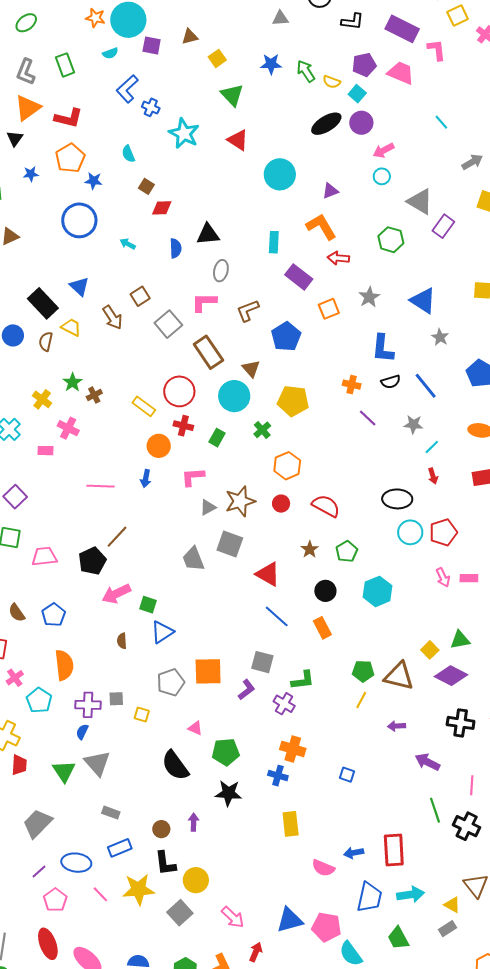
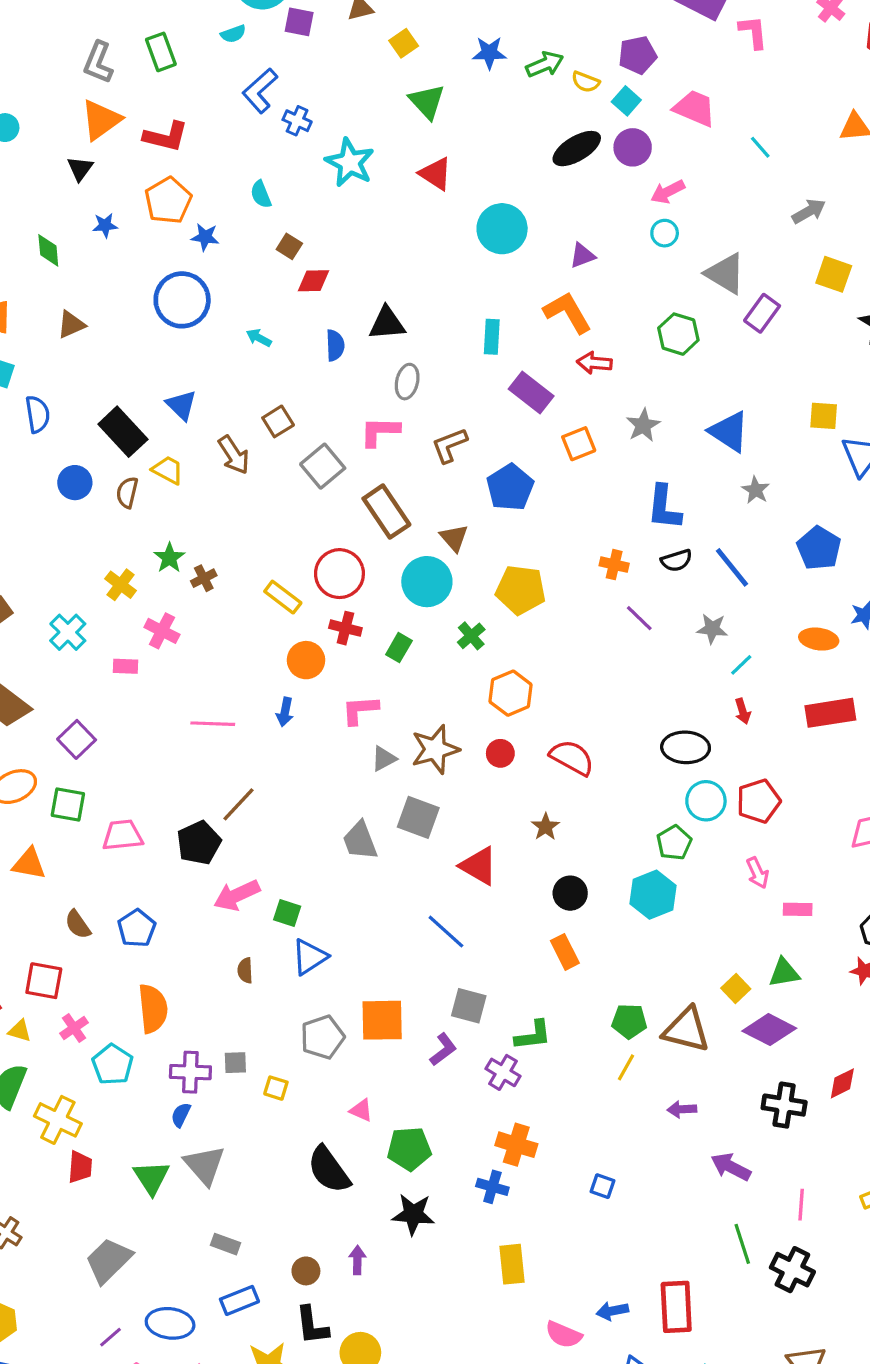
green arrow: (306, 71) -> (545, 64), turned 100
pink trapezoid: (401, 73) -> (695, 108), moved
green pentagon: (347, 551) -> (674, 843), moved
pink rectangle: (469, 578) -> (798, 909), moved
blue line: (277, 616) -> (446, 932), moved

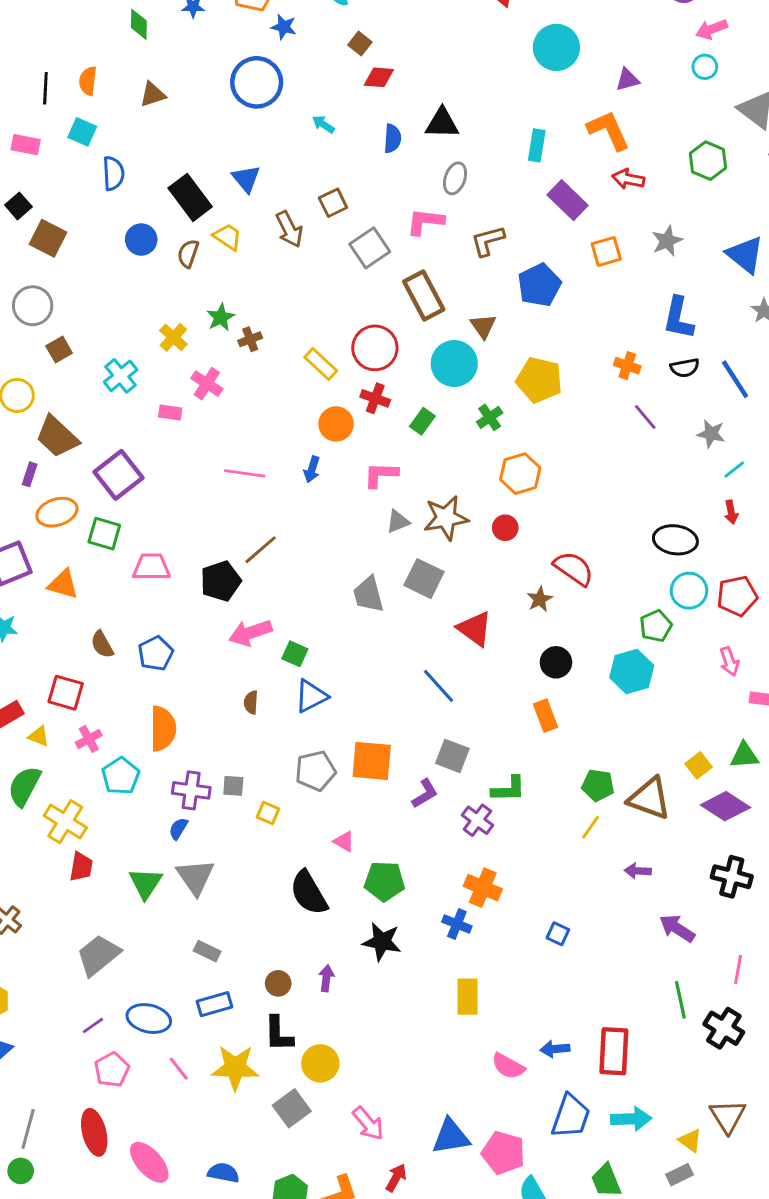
purple square: (77, 739) -> (118, 475), size x1.4
red semicircle: (572, 758) -> (574, 568), moved

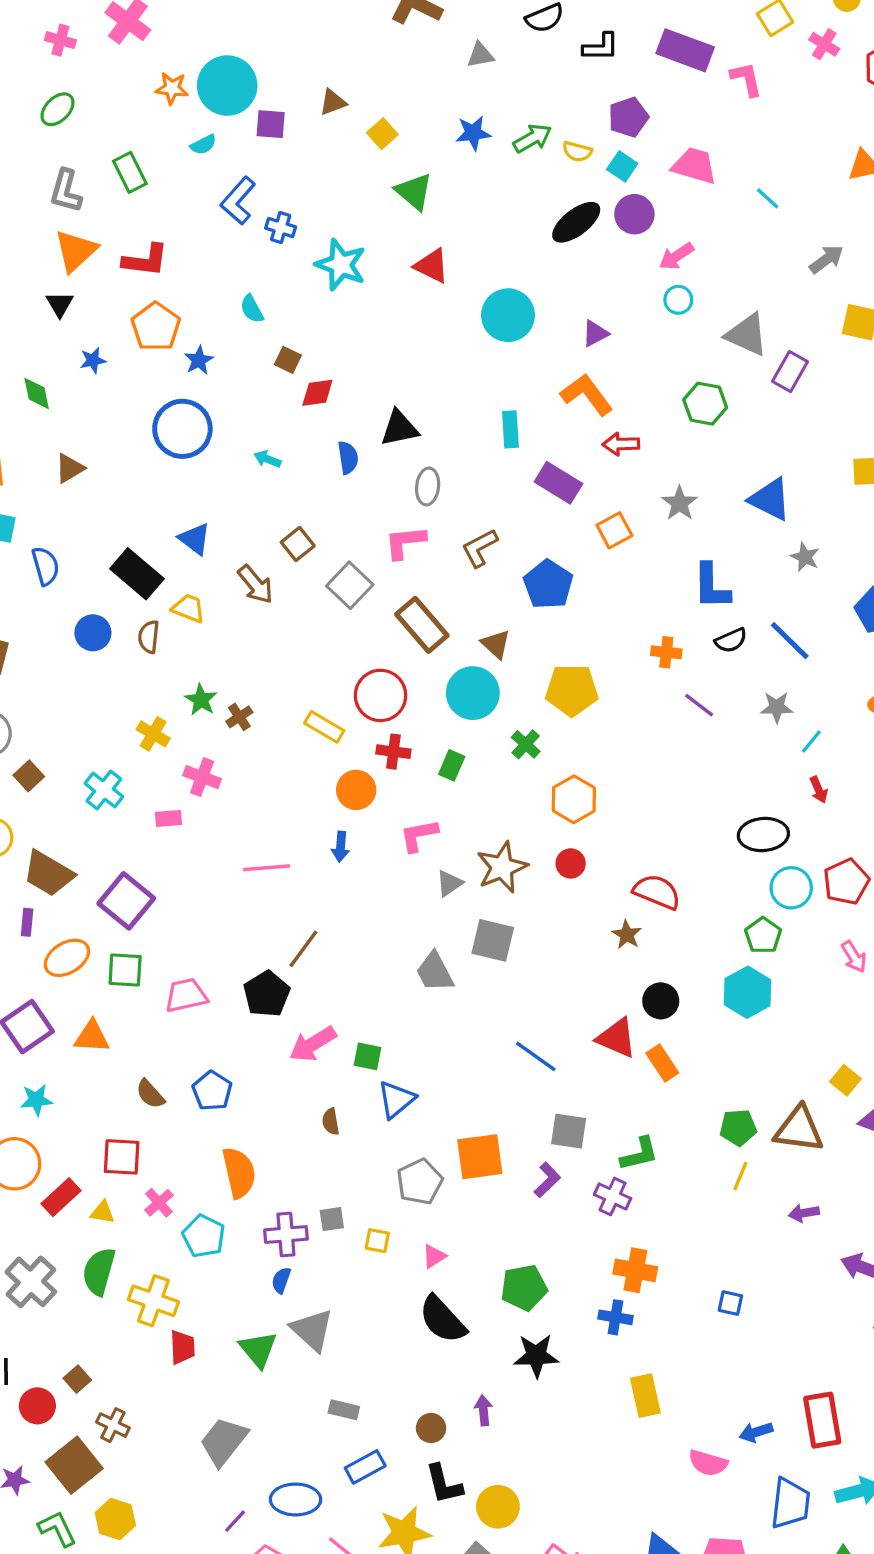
blue star: (284, 27) -> (199, 360), turned -30
red triangle: (475, 629) -> (617, 1038), moved
pink triangle: (344, 841) -> (434, 1256), moved, turned -50

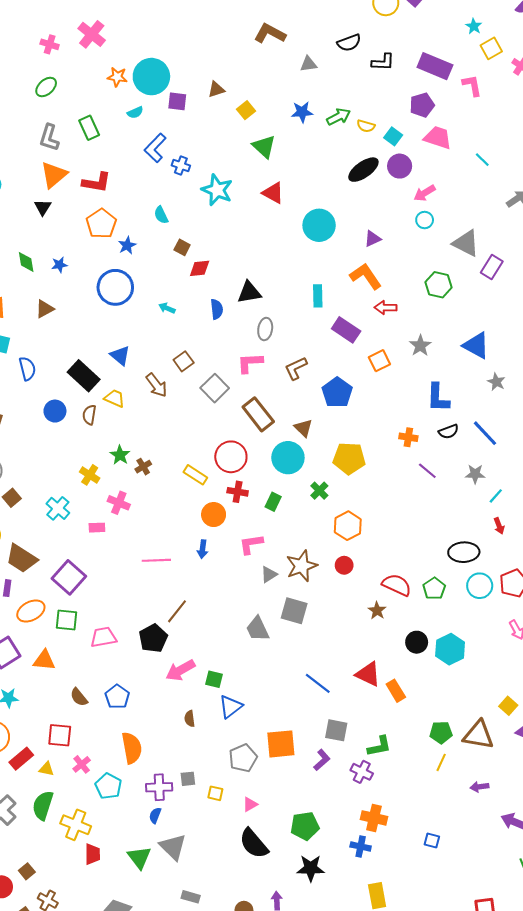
purple pentagon: (628, 117) -> (422, 105), moved
blue star: (93, 360) -> (59, 265), moved
green pentagon: (763, 935) -> (434, 589), moved
black circle: (661, 1001) -> (417, 642), moved

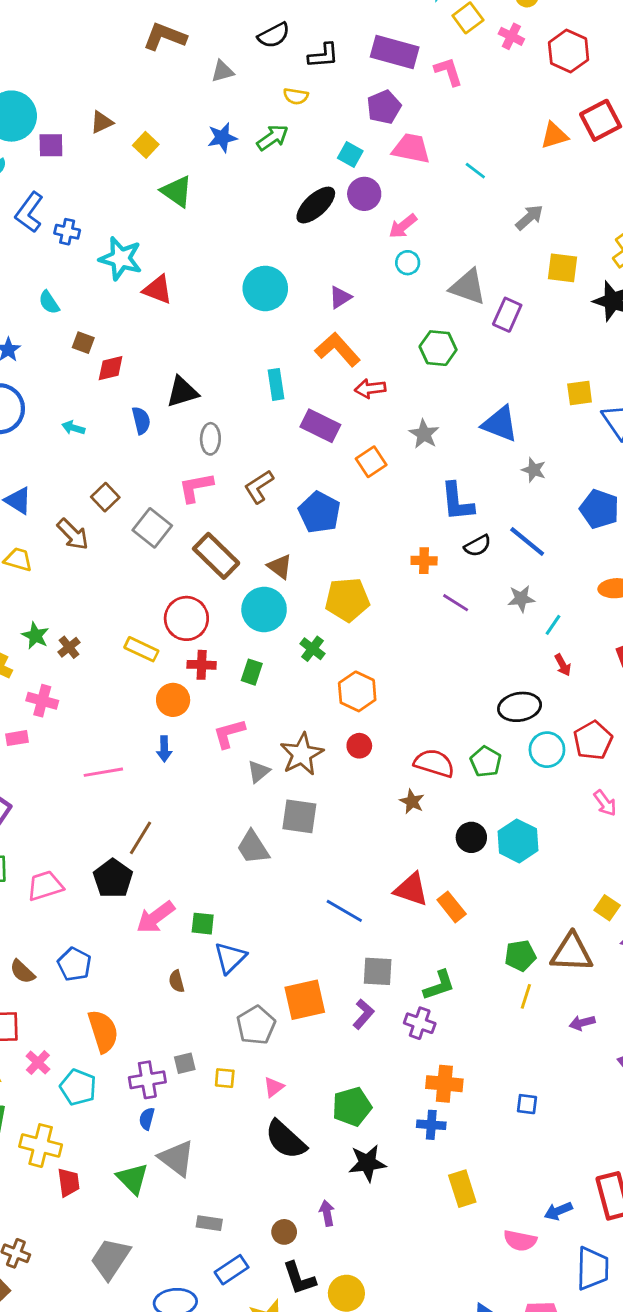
yellow semicircle: (366, 126) -> (296, 96), moved
red triangle: (273, 193) -> (158, 290), moved

